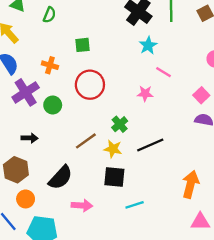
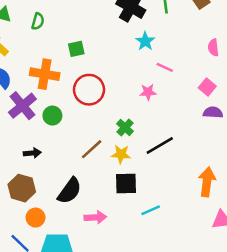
orange cross: (50, 65) -> (45, 74), size x1.6

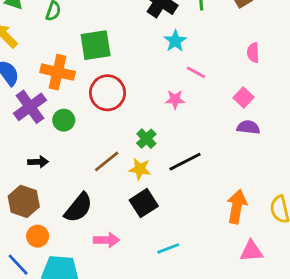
green square: (76, 49) -> (96, 45), size x1.6
black square: (126, 183) -> (144, 203), turned -35
cyan line: (151, 210) -> (168, 248), moved

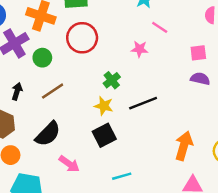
pink square: (243, 98) -> (198, 53), turned 35
brown line: (107, 161) -> (53, 91), moved
black arrow: (38, 162) -> (17, 91), turned -77
pink arrow: (106, 240) -> (69, 164), turned 30

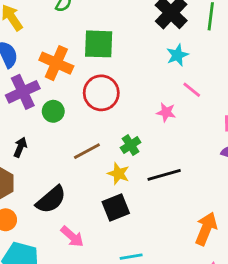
brown line: (53, 91) -> (87, 151), moved

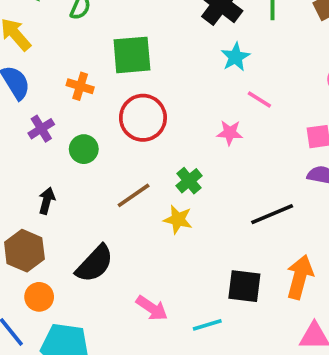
orange cross: (56, 63) -> (80, 86), size x0.6
purple cross: (23, 92) -> (41, 129), size x0.6
black line: (164, 175) -> (272, 214), moved
black square: (116, 208) -> (244, 286), moved, turned 36
pink arrow: (72, 237) -> (152, 308), moved

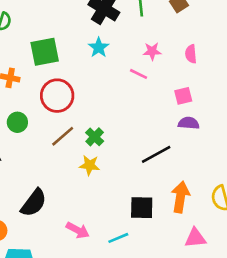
cyan star: (235, 57) -> (99, 48), moved
pink star: (230, 133) -> (152, 51), moved
brown line: (134, 195) -> (63, 136), moved

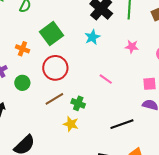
green square: (45, 52) -> (51, 34), turned -35
pink line: (138, 74) -> (106, 79), moved
green cross: (95, 137) -> (78, 103), turned -32

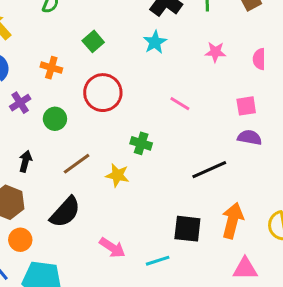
green square: (51, 34) -> (93, 41), size x0.6
brown line: (54, 99) -> (77, 164), moved
yellow star: (71, 124) -> (117, 175), moved

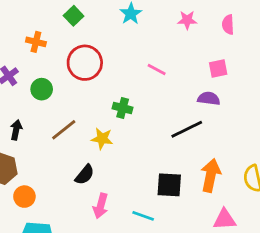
purple semicircle: (250, 137) -> (209, 99), moved
black semicircle: (65, 212) -> (85, 175), moved, size x0.7
orange circle: (20, 240) -> (24, 197), moved
pink arrow: (112, 248) -> (101, 206), turned 75
cyan line: (158, 261) -> (143, 216), turned 40

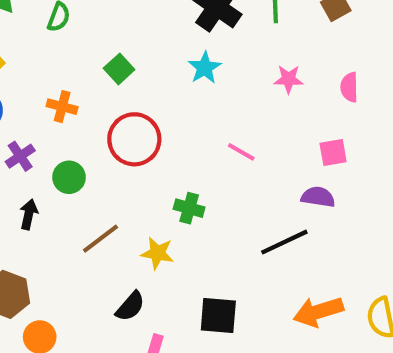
black arrow: (16, 130) -> (29, 214), moved
orange arrow: (211, 175) -> (318, 312), turned -120
black square: (169, 185) -> (218, 316), moved

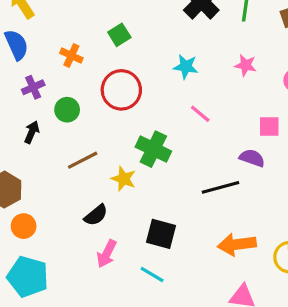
cyan star: (205, 68) -> (186, 67), moved, turned 30
green cross: (189, 208) -> (153, 149), size x1.5

